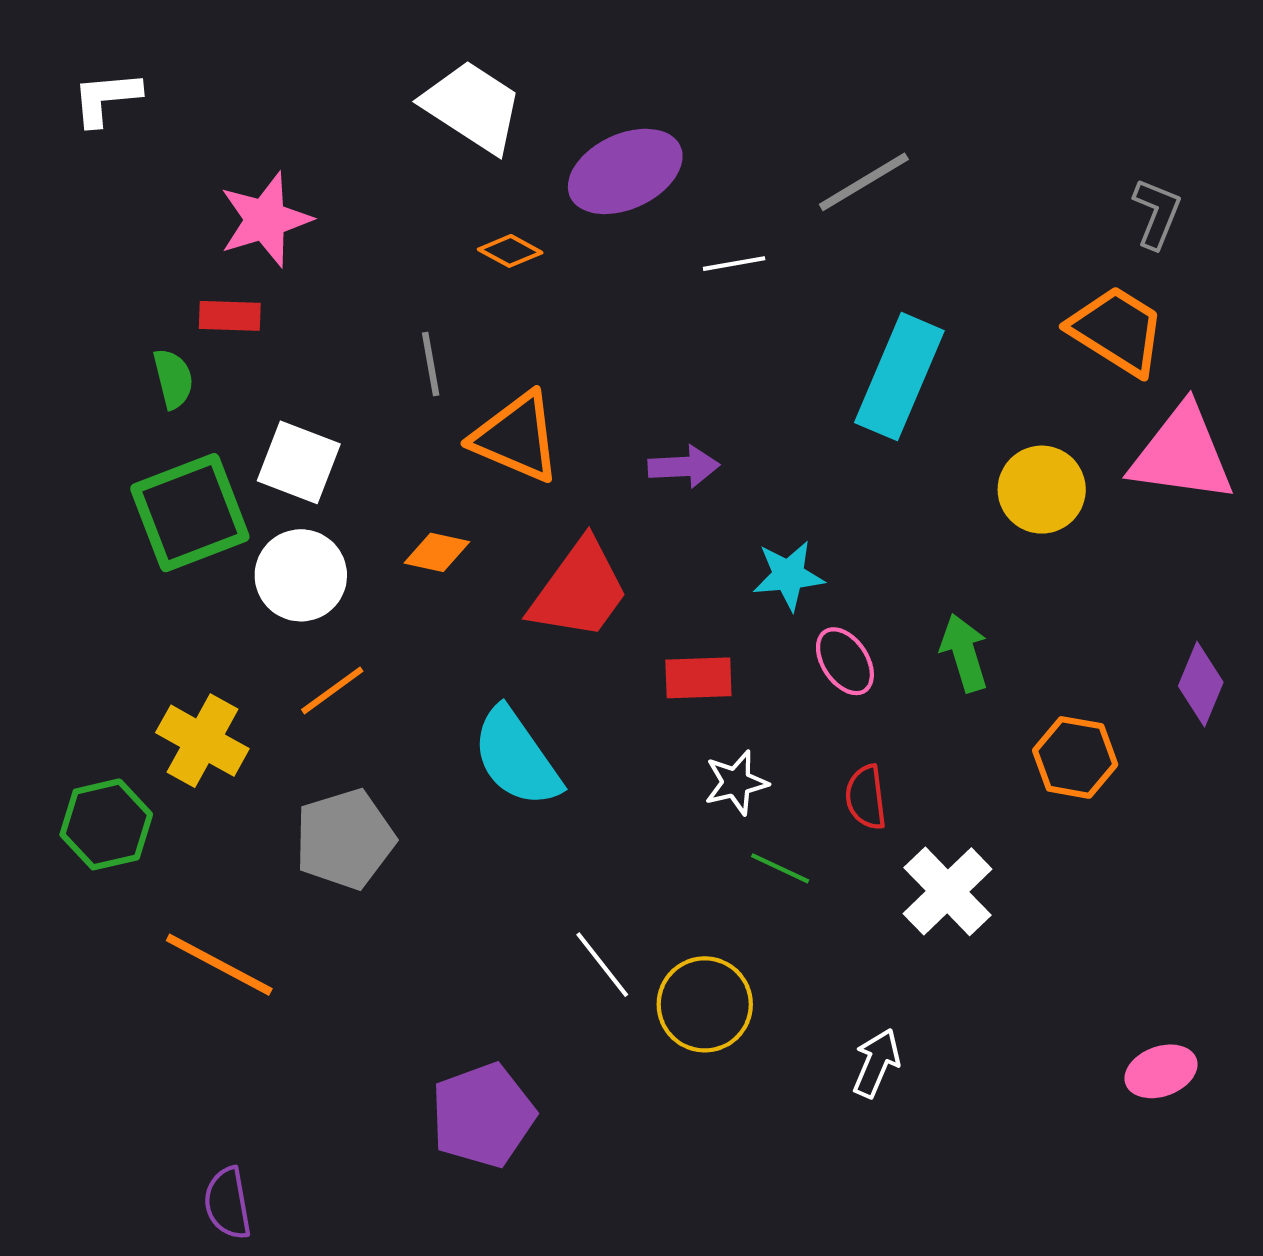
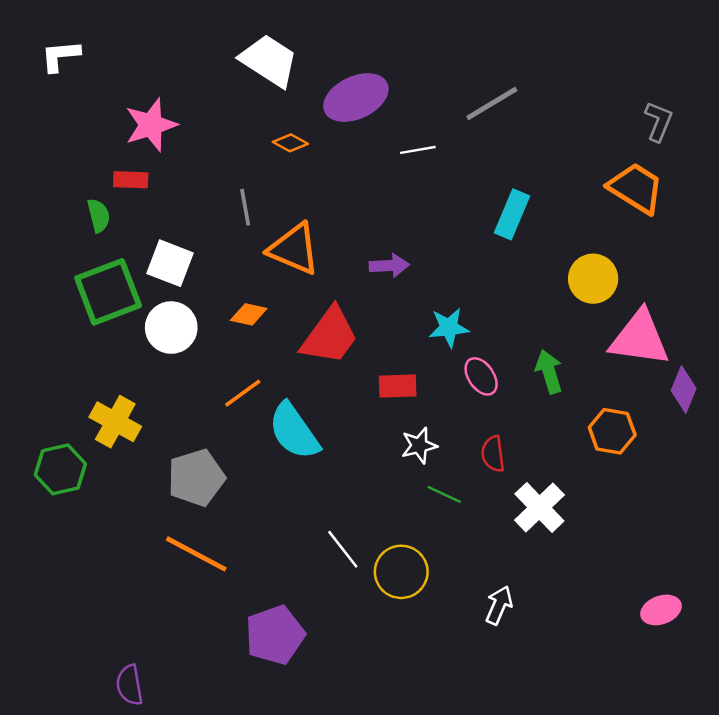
cyan rectangle: (899, 377) -> (512, 214), size x0.7
pink triangle: (1182, 454) -> (640, 338), moved
orange line: (332, 690) -> (243, 393), moved
orange line: (219, 965) -> (196, 554), moved

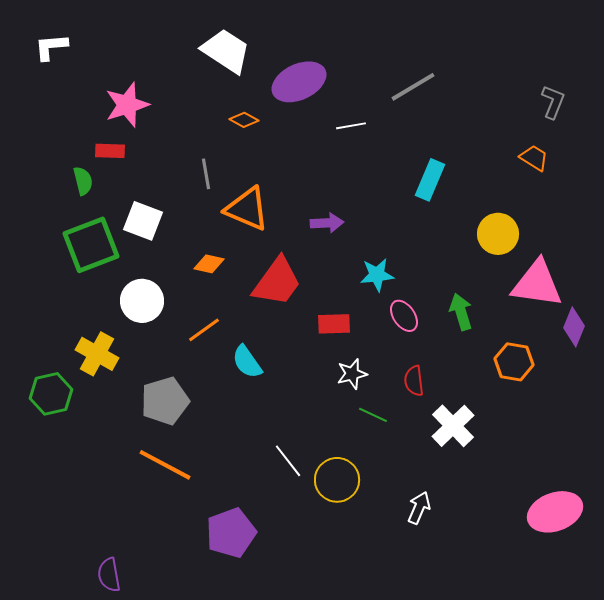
orange trapezoid: (636, 188) -> (534, 158), size x0.6
white circle: (171, 328) -> (142, 301), moved
cyan semicircle: (294, 431) -> (247, 362), size x0.7
pink ellipse: (661, 610) -> (555, 512), size x1.6

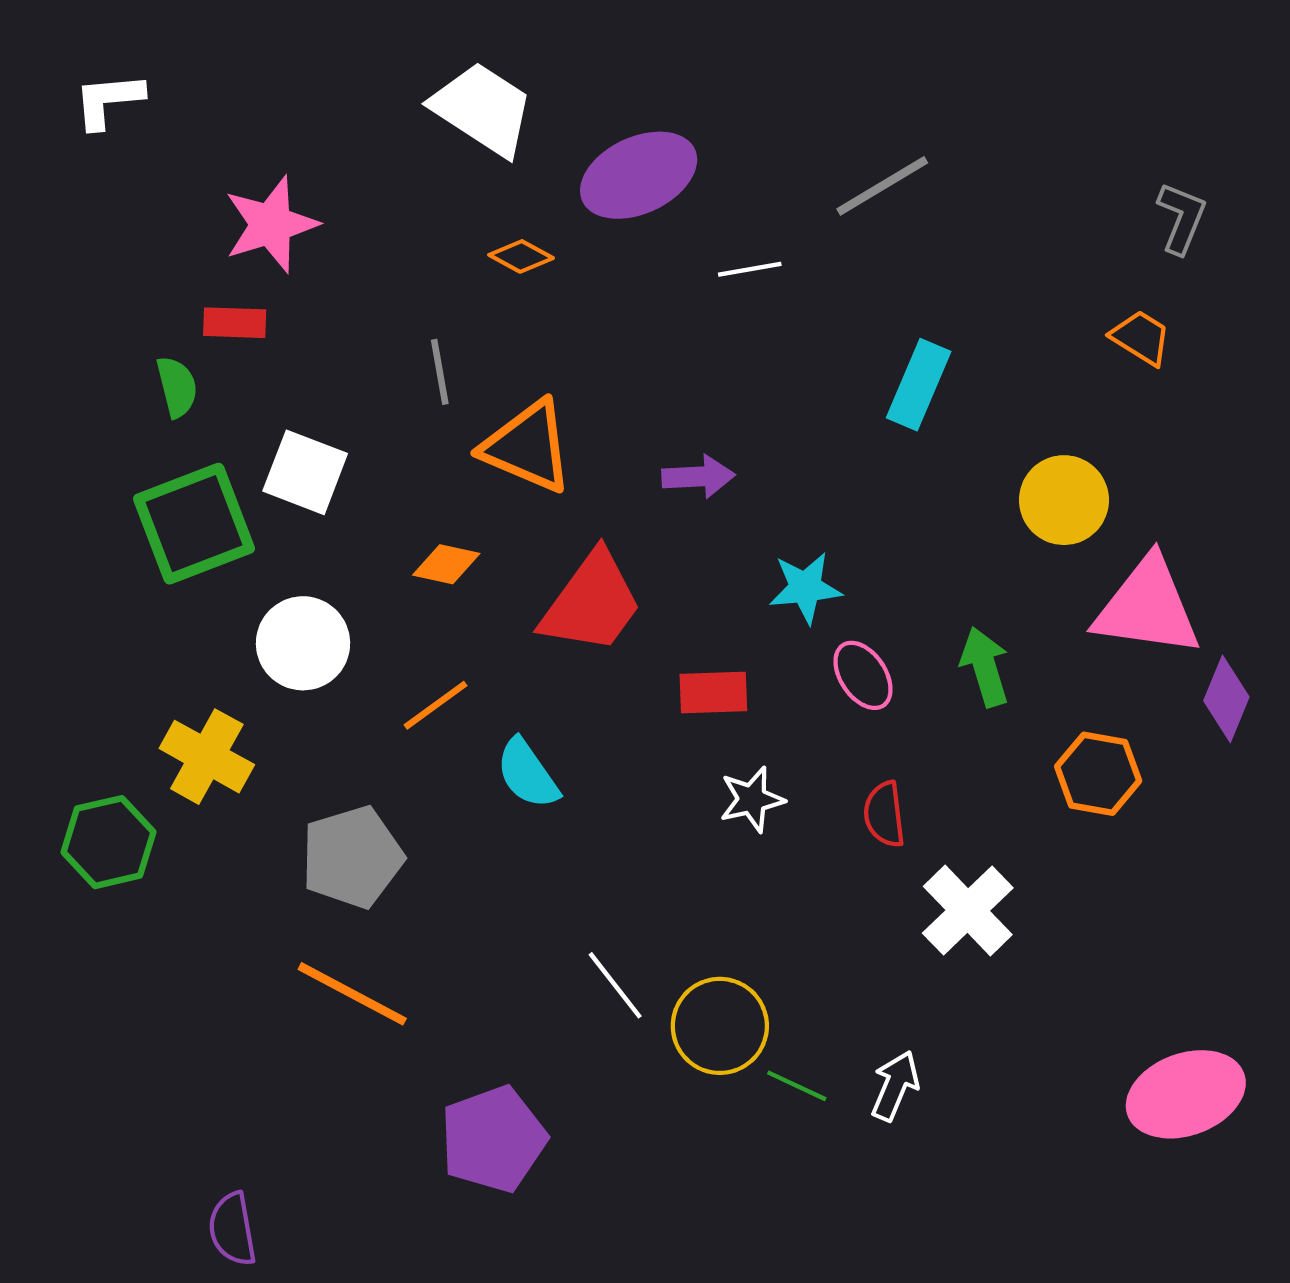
green line: (373, 415) -> (797, 1086), moved

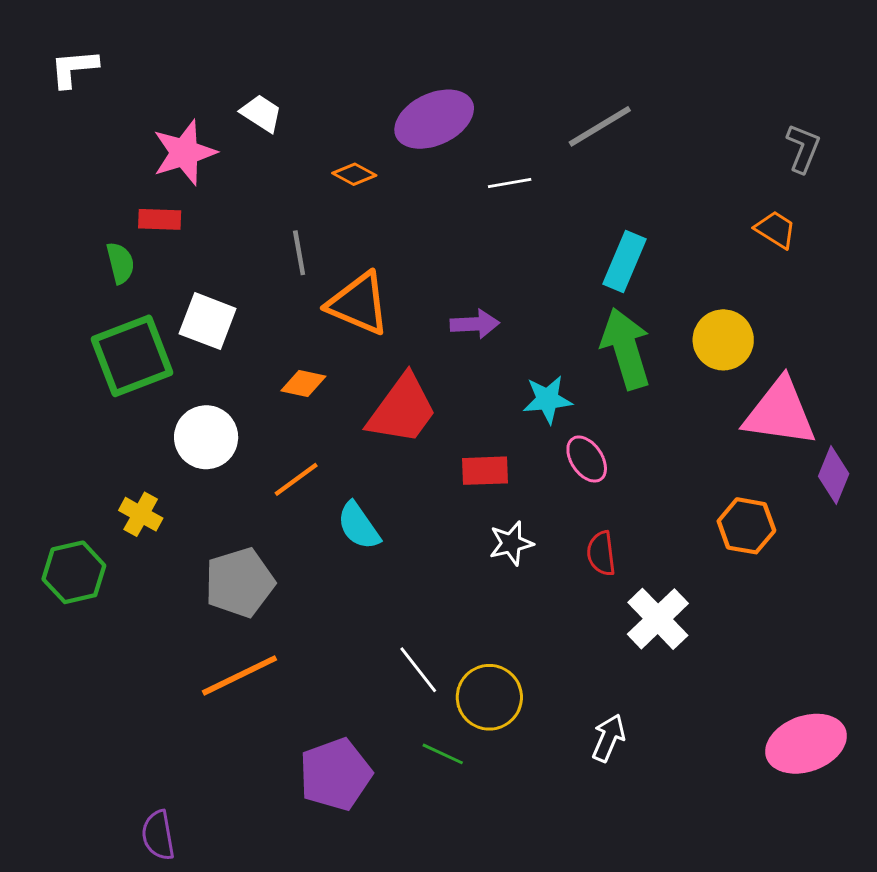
white trapezoid: (483, 109) -> (261, 113), moved, size x0.6
green arrow: (985, 667) -> (626, 349), moved, size x1.5
yellow cross: (207, 757) -> (141, 514), size x0.7
orange line: (352, 994) -> (239, 675), turned -54
green line: (797, 1086) -> (443, 754), moved

